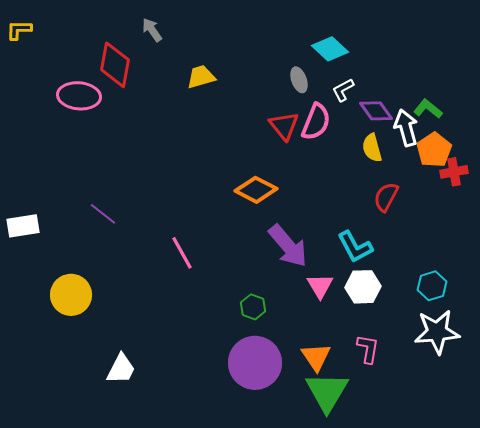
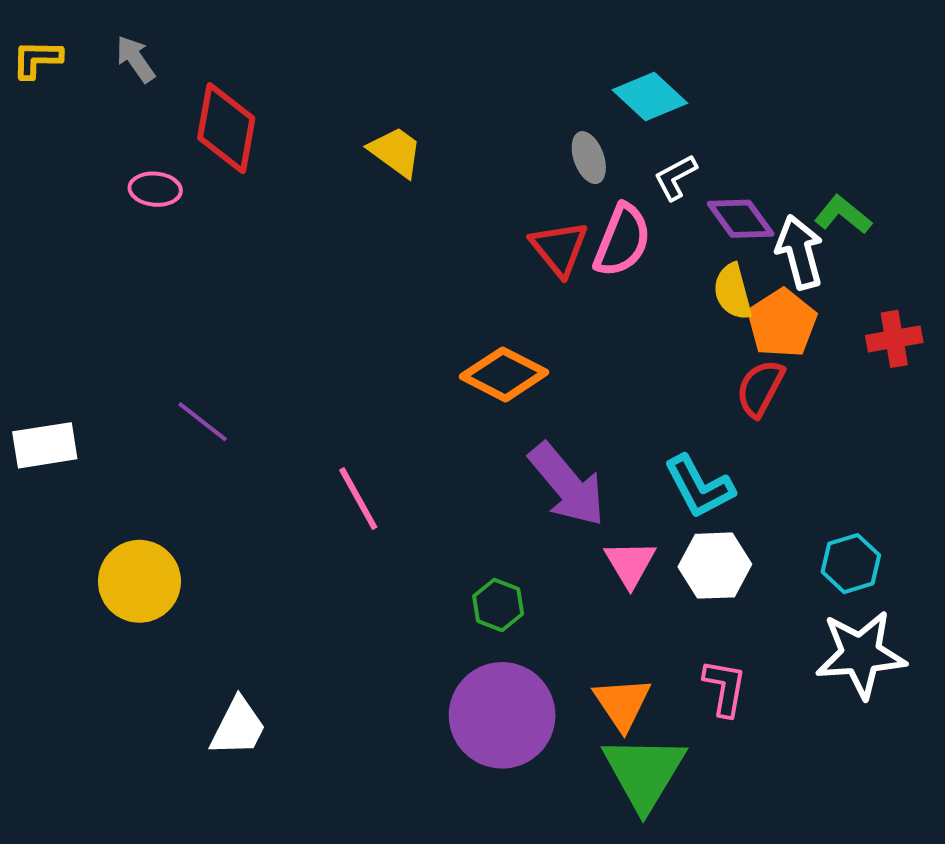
gray arrow: (152, 30) -> (136, 59), moved
yellow trapezoid: (201, 77) -> (396, 152), turned 52
pink ellipse: (79, 96) -> (155, 189), size x0.6
orange pentagon: (434, 150) -> (782, 323), moved

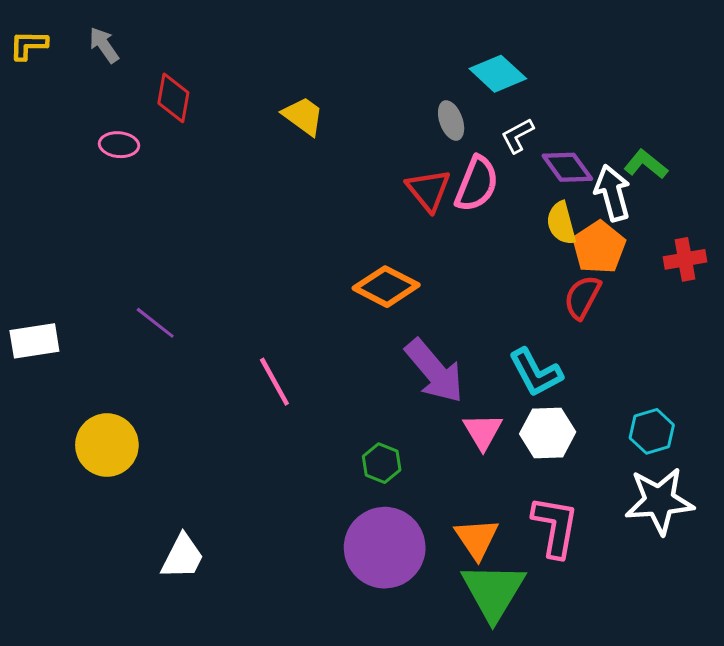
red diamond: (226, 128) -> (173, 98), size x0.7
pink L-shape: (725, 688) -> (555, 527), size x1.4

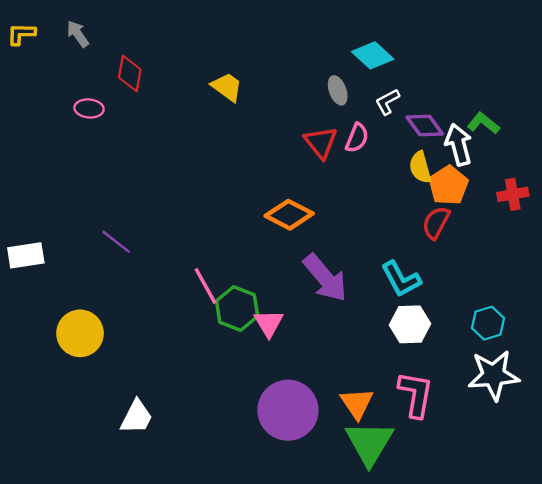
pink semicircle: (477, 184) -> (357, 138), size x0.7
pink triangle: (483, 431) -> (269, 323), moved
green hexagon: (382, 463) -> (237, 308), moved, size x1.5

